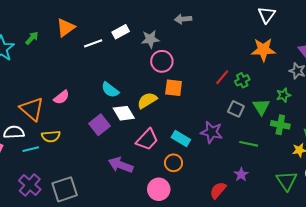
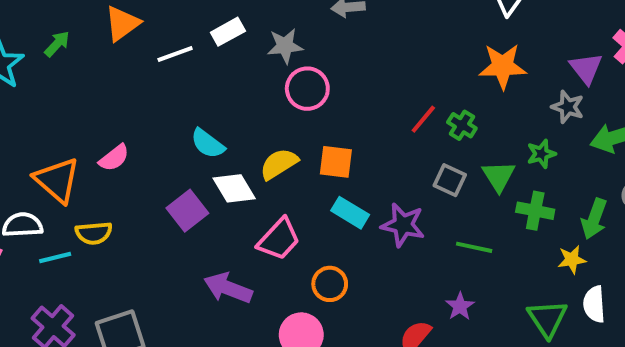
green cross: (242, 80) -> (462, 125), turned -32
orange square: (174, 88) -> (336, 162), moved
cyan rectangle: (181, 139) -> (350, 213), moved

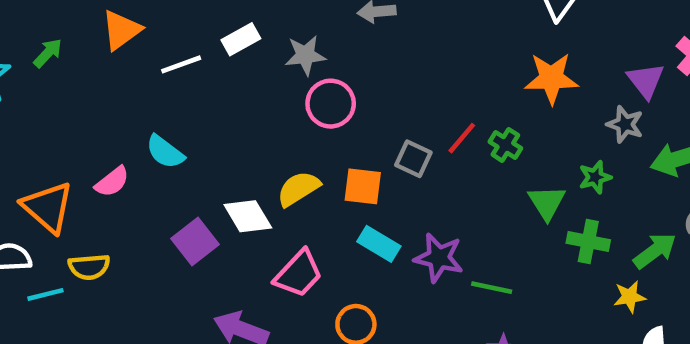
cyan semicircle: (208, 144) -> (165, 152), moved
gray square: (450, 180) -> (413, 159), moved
green arrow: (594, 219) -> (655, 251), turned -147
green line: (474, 247) -> (492, 288), moved

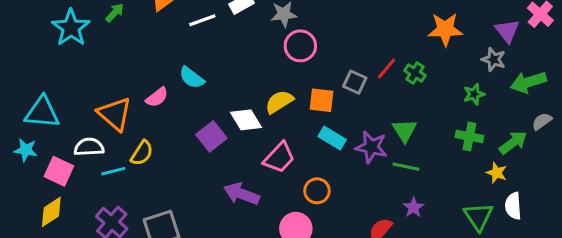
green triangle: (547, 202) -> (405, 130), moved
yellow semicircle: (89, 267) -> (142, 153), turned -52
yellow star: (630, 297) -> (497, 173), turned 30

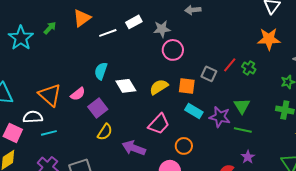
cyan semicircle: (192, 78) -> (101, 71), turned 72
pink semicircle: (157, 97) -> (78, 94), moved
white diamond: (246, 120) -> (126, 86), moved
purple square: (211, 136) -> (98, 108), moved
yellow semicircle: (142, 153) -> (105, 132), moved

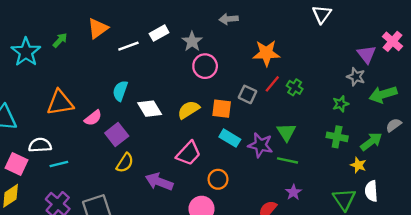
gray star: (162, 29) -> (192, 41), turned -30
orange star: (269, 39) -> (266, 53), moved
orange triangle: (50, 95) -> (60, 103), moved, turned -50

